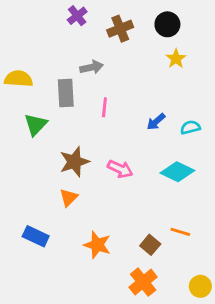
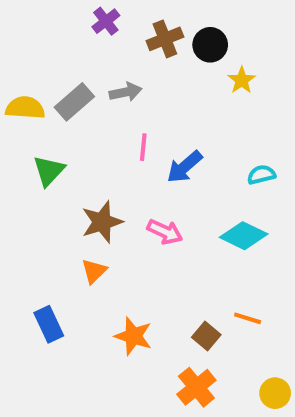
black circle: (167, 24) -> (210, 45), moved
gray rectangle: (66, 93) -> (74, 102), moved, turned 52
blue arrow: (156, 122) -> (185, 167), moved, size x1.4
blue rectangle: (36, 236) -> (49, 324), turned 40

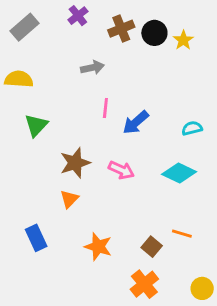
yellow star: (242, 80) -> (183, 40), moved
gray rectangle: (74, 102) -> (25, 27), moved

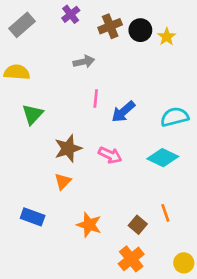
cyan semicircle: (192, 128) -> (175, 117), size x1.5
orange line: (182, 234) -> (165, 213), turned 54
blue rectangle: (36, 238) -> (33, 217), turned -45

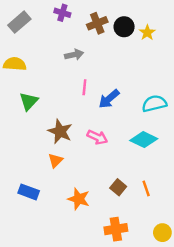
purple cross: (71, 14) -> (62, 13), turned -35
brown star: (68, 148) -> (60, 131), turned -30
brown square: (138, 225) -> (118, 187), moved
orange cross: (131, 259) -> (116, 229), turned 30

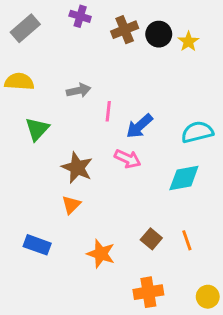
gray arrow: (74, 55) -> (79, 90), moved
pink arrow: (97, 137) -> (128, 159), moved
cyan diamond: (144, 140) -> (184, 178), turned -36

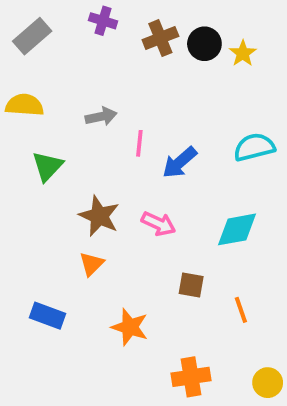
cyan semicircle: (197, 132) -> (254, 147), moved
pink arrow: (128, 159) -> (159, 224), moved
brown square: (151, 239) -> (191, 285), moved, turned -30

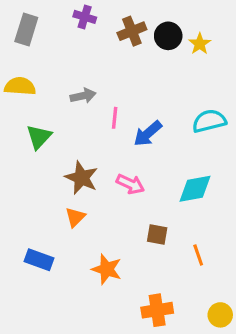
gray rectangle: (32, 36) -> (26, 30), turned -32

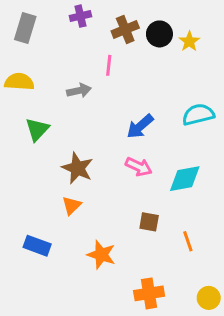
purple cross: (85, 17) -> (80, 16), turned -30
pink line: (115, 118) -> (109, 65), moved
pink arrow: (130, 184) -> (139, 167), moved

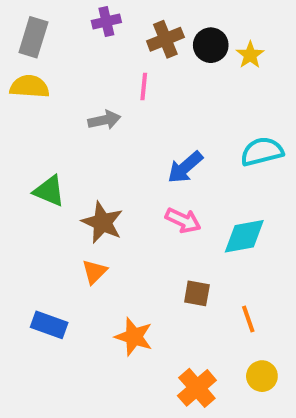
yellow semicircle: (19, 82) -> (29, 87), moved
green triangle: (37, 129) -> (49, 191), moved, turned -50
orange cross: (149, 293) -> (197, 388), turned -32
yellow circle: (209, 298) -> (262, 376), moved

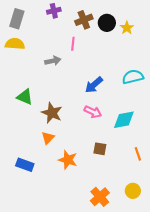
orange line: (248, 319) -> (138, 154), moved
orange star: (134, 337) -> (68, 160), moved

